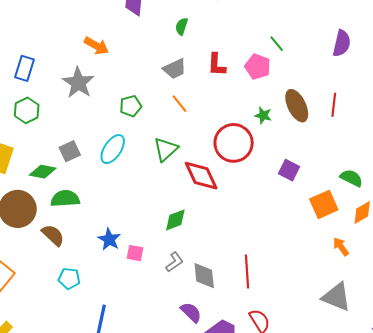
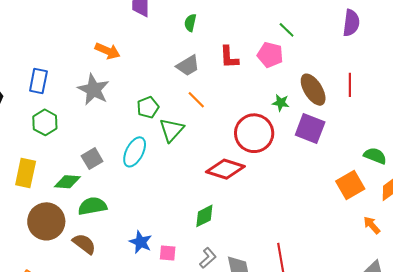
green triangle: (166, 149) -> (172, 130), moved
purple square: (289, 170) -> (310, 128), moved, size x1.4
red diamond: (201, 176) -> (225, 169), turned -42

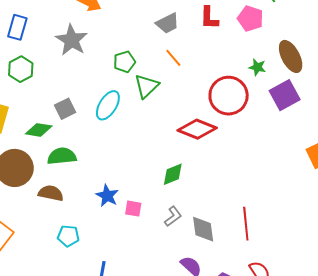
purple square: (310, 128) -> (285, 95), turned 36
brown semicircle: (84, 244) -> (51, 193), turned -30

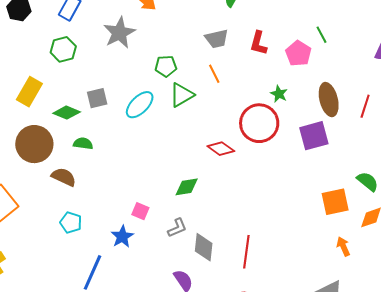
green star: (257, 67) -> (279, 94), moved
red diamond: (197, 129) -> (221, 149), size x0.7
green semicircle: (62, 156) -> (83, 143), size x0.7
blue star: (107, 196) -> (122, 237), moved

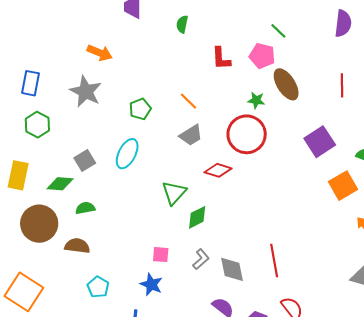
gray trapezoid: (217, 39) -> (191, 135), moved
green triangle: (182, 95) -> (174, 193), moved
brown ellipse: (329, 100) -> (286, 84), moved
purple square: (314, 136) -> (320, 142), moved
cyan pentagon: (71, 223) -> (98, 287), turned 30

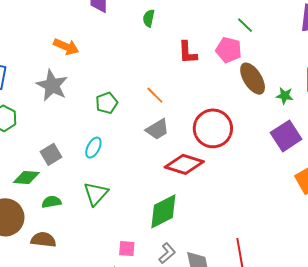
green star: (256, 100) -> (285, 96), moved
cyan ellipse: (127, 154) -> (93, 148), size x0.7
red diamond: (218, 170) -> (184, 164), size x1.4
green triangle: (174, 193) -> (96, 194), moved
green diamond: (197, 217) -> (163, 211), size x1.5

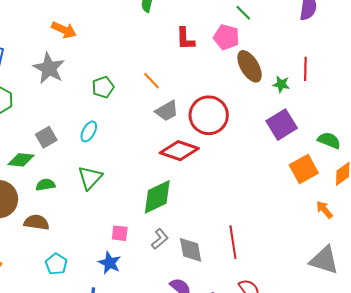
gray trapezoid: (157, 129) -> (167, 111), moved

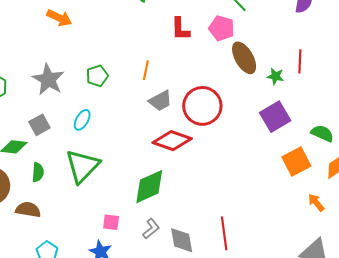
gray star: (49, 68) -> (48, 79), moved
orange line: (152, 81) -> (146, 70), turned 54
green triangle: (90, 178) -> (82, 166), size x1.4
green semicircle: (46, 185) -> (38, 172), turned 102

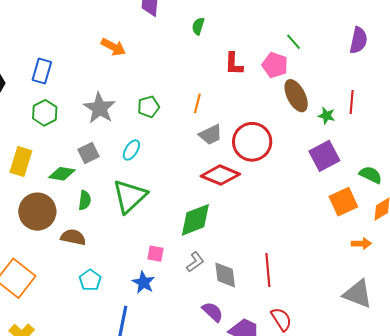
orange arrow: (316, 202) -> (361, 244), turned 126

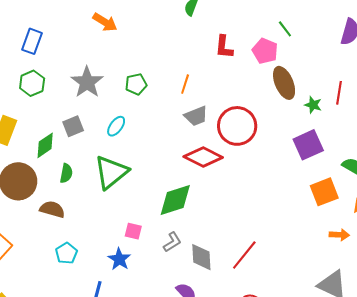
green diamond: (62, 174) -> (45, 145), turned -48
red line: (268, 270) -> (244, 255), turned 40

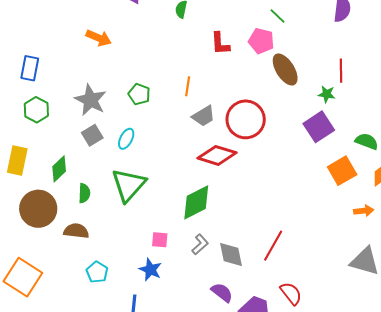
green pentagon: (136, 84) -> (139, 94), turned -30
green star: (313, 105) -> (327, 94), moved
gray square: (73, 126) -> (92, 135), moved

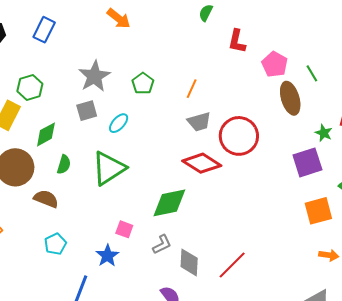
green line: (277, 16) -> (312, 73), moved
red L-shape: (220, 44) -> (237, 41), moved
green hexagon: (36, 110) -> (30, 87), moved

